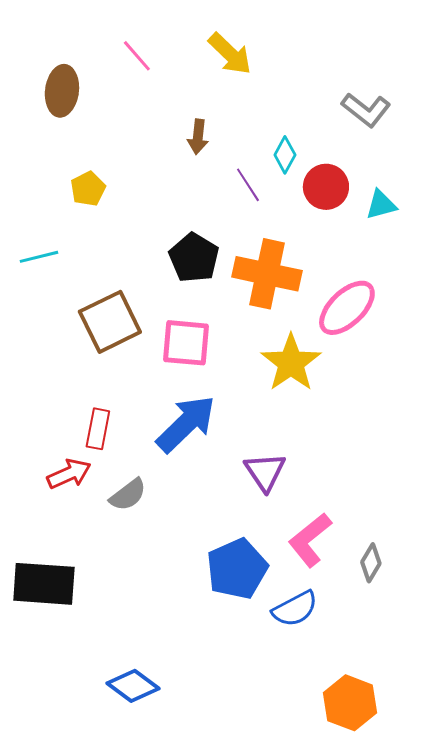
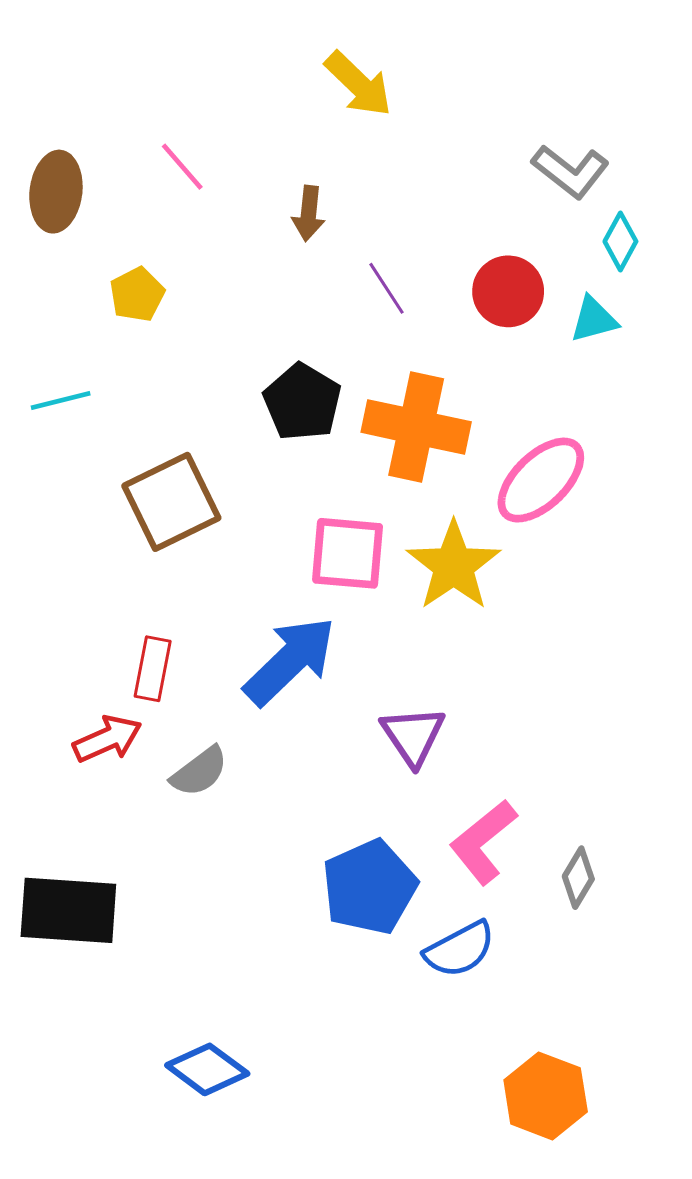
pink line: (137, 56) -> (182, 167), moved
brown ellipse: (62, 91) -> (56, 192), moved
cyan diamond: (285, 155) -> (620, 241), moved
pink square: (186, 343) -> (348, 553), moved

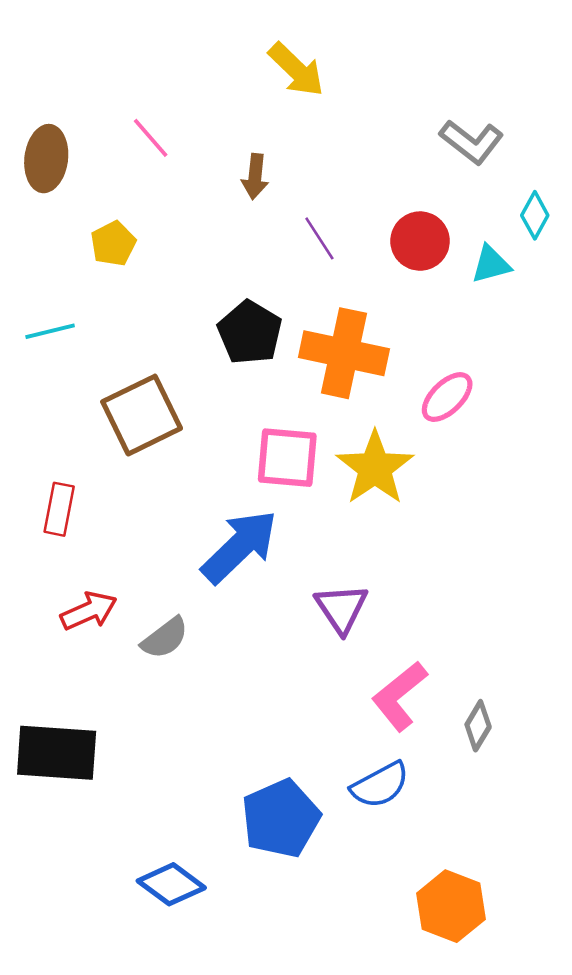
cyan diamond: (620, 241) -> (535, 215), moved
pink ellipse: (541, 480) -> (447, 397), size x0.7
red rectangle: (153, 669) -> (59, 509), moved
blue pentagon: (369, 887) -> (281, 819), moved

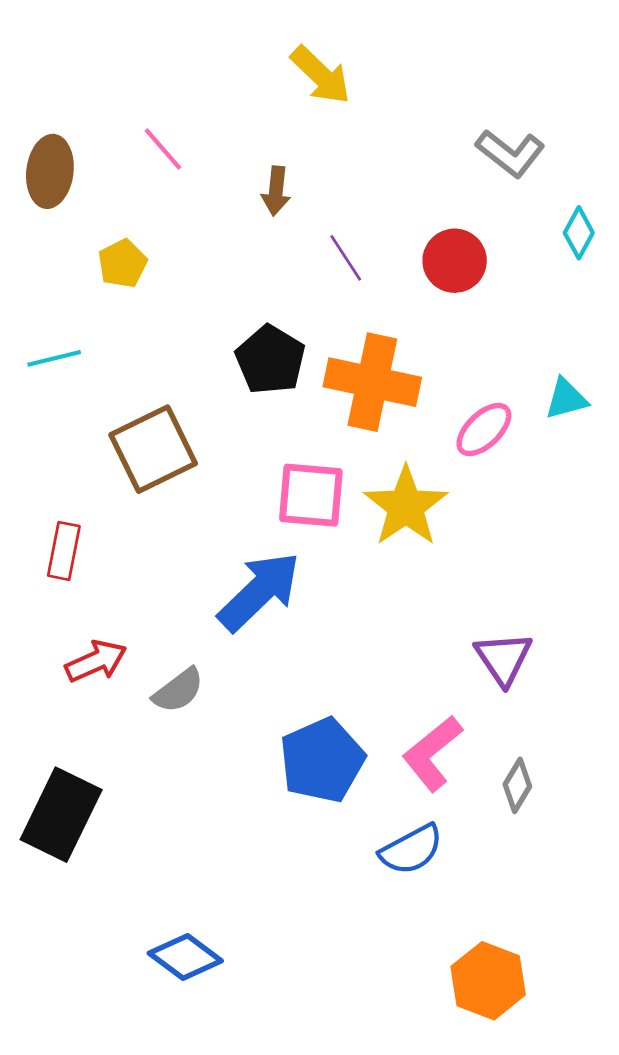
cyan triangle: (491, 264) -> (566, 399), moved
purple triangle: (341, 608) -> (503, 658), moved
black rectangle: (57, 753) -> (61, 815), turned -68
blue pentagon: (281, 819) -> (322, 760), moved

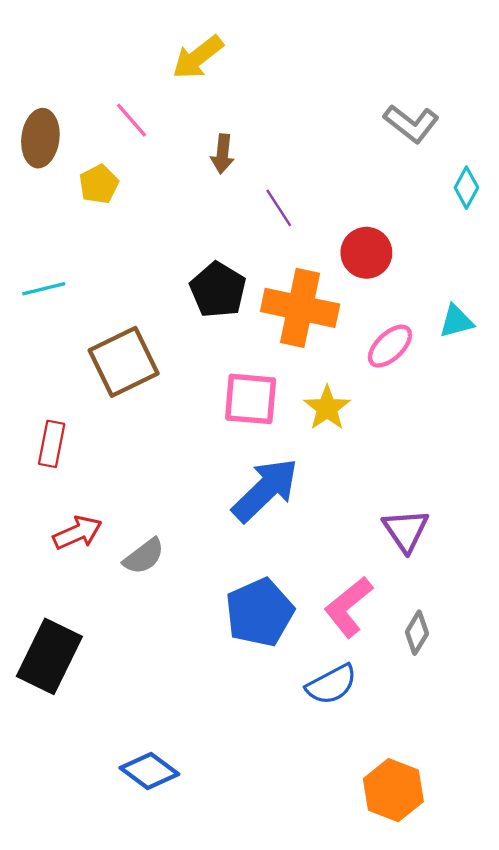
yellow arrow: (321, 75) -> (198, 57), moved, turned 98
red circle: (455, 261) -> (366, 253), moved
yellow pentagon: (122, 263) -> (99, 184), moved
yellow star: (406, 506) -> (327, 408), size x0.7
blue arrow: (259, 591) -> (265, 490), moved

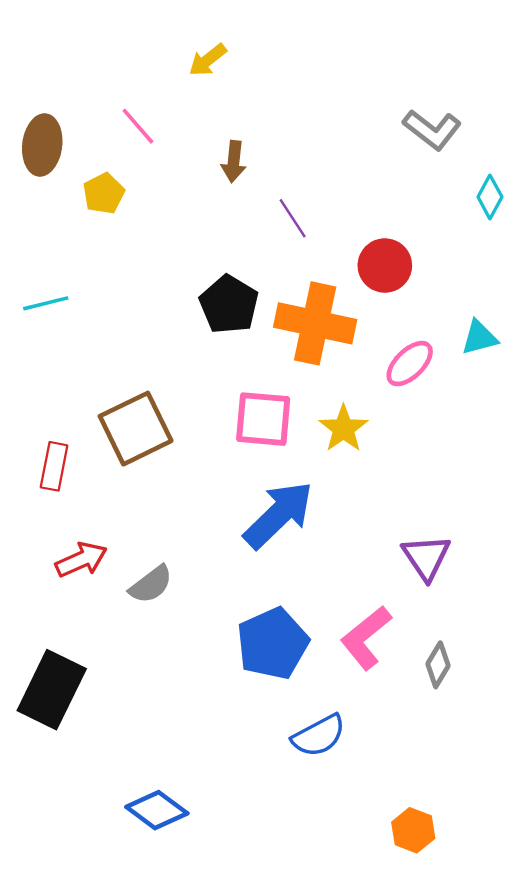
yellow arrow: (198, 57) -> (208, 60), size x0.7
brown square: (124, 362) -> (136, 429), moved
blue semicircle: (332, 684) -> (319, 736), moved
orange hexagon: (393, 790) -> (413, 830), size x0.7

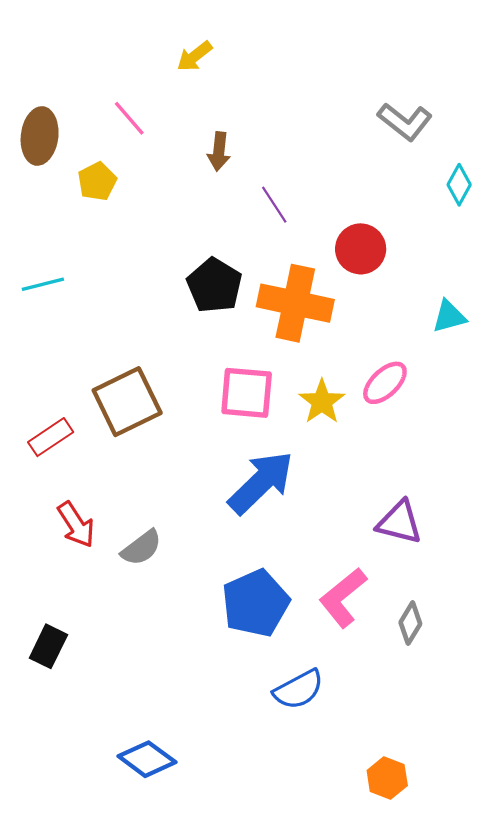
pink ellipse: (410, 364) -> (385, 383), moved
red rectangle: (54, 466) -> (51, 437), turned 45
purple triangle: (426, 557) -> (399, 522), turned -42
red arrow: (81, 560) -> (76, 525), turned 81
black rectangle: (52, 690) -> (48, 646), size x0.6

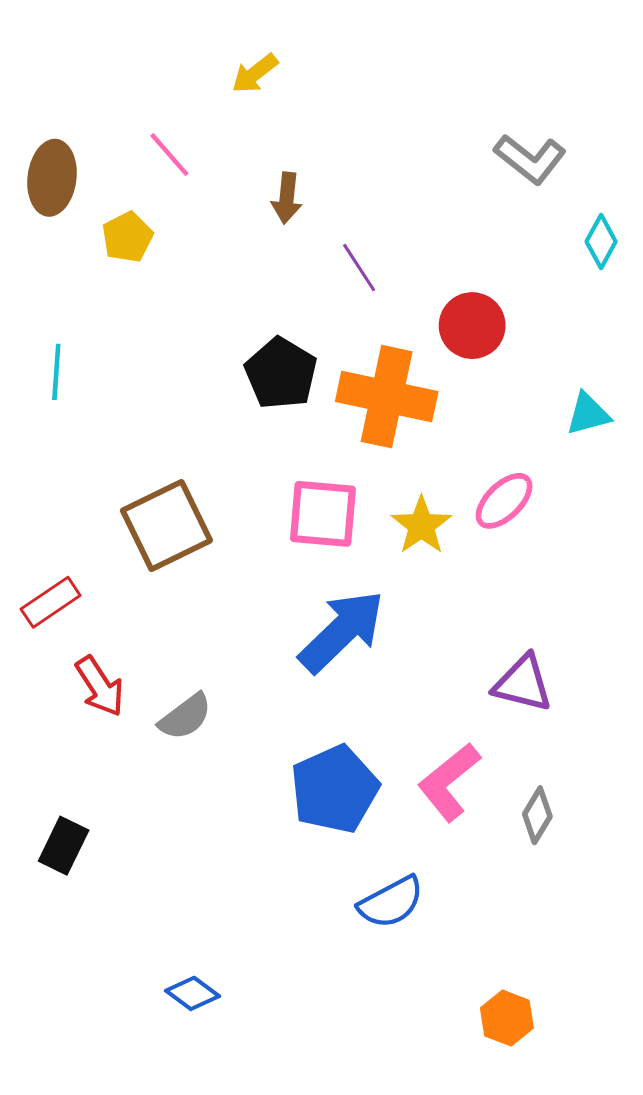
cyan line: (43, 284) -> (56, 372), turned -72
red rectangle: (51, 437) -> (51, 602), moved
blue diamond: (147, 759) -> (193, 993), size x0.7

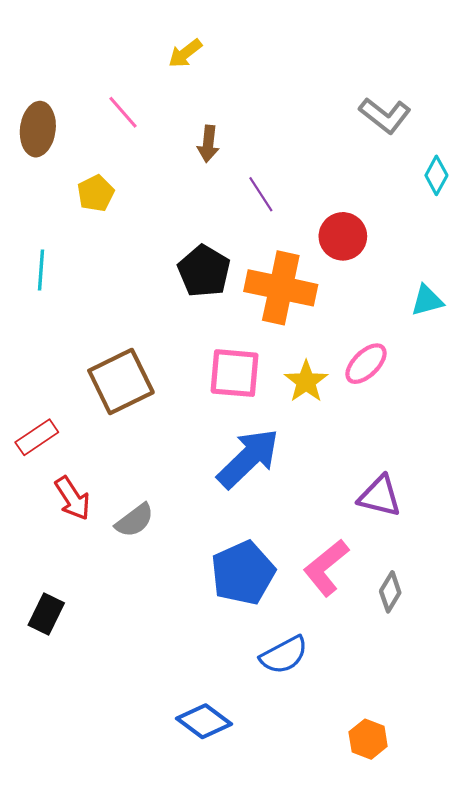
yellow pentagon: (127, 237) -> (96, 193), moved
blue diamond: (193, 993) -> (204, 721), moved, size x1.4

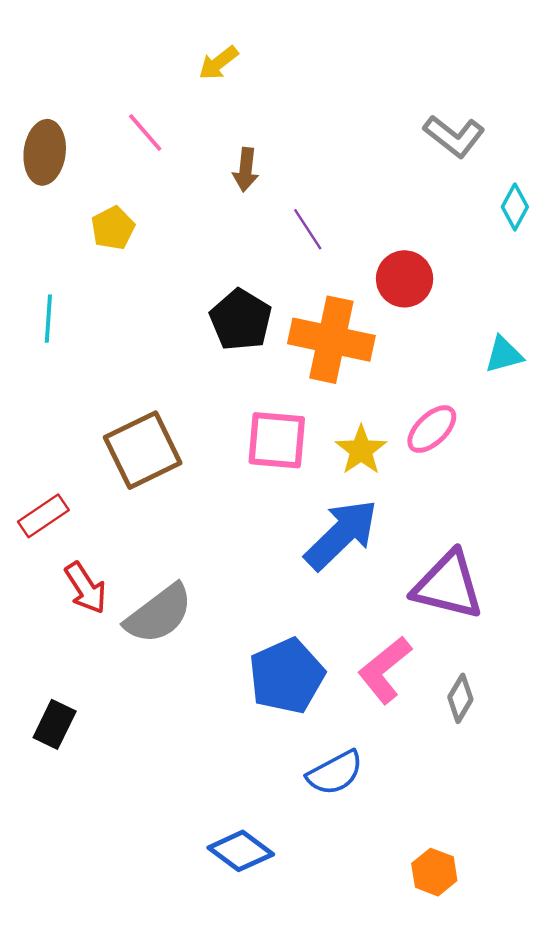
blue arrow: (248, 458) -> (341, 535), moved
purple triangle: (380, 496) -> (448, 585), size x1.4
gray semicircle: (135, 520) -> (159, 614), size x1.5

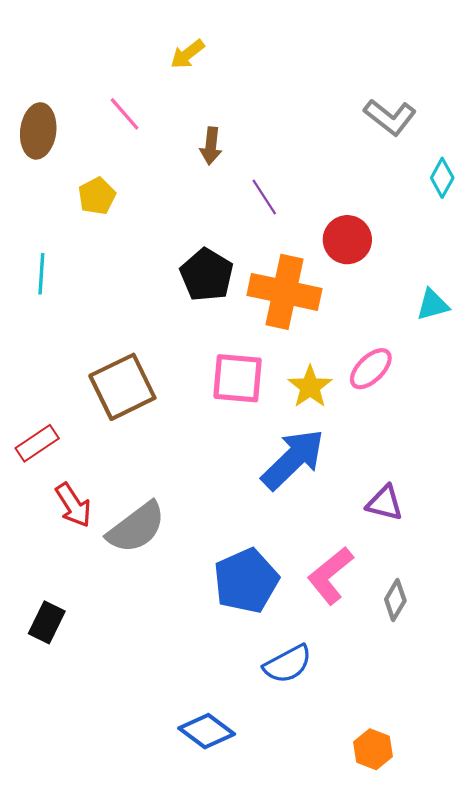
purple triangle: (448, 585) -> (385, 503), size x0.6

